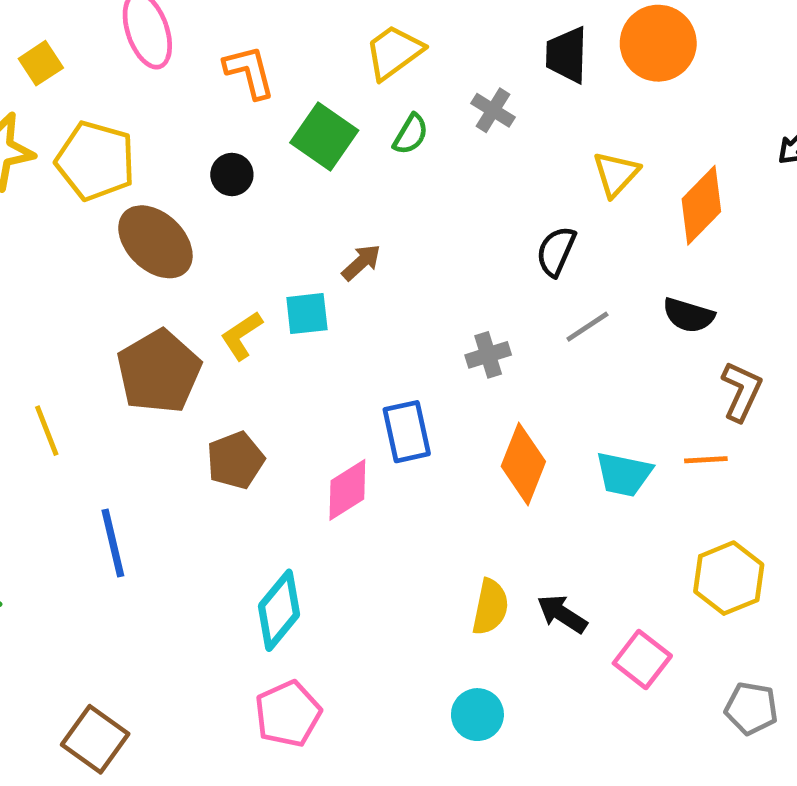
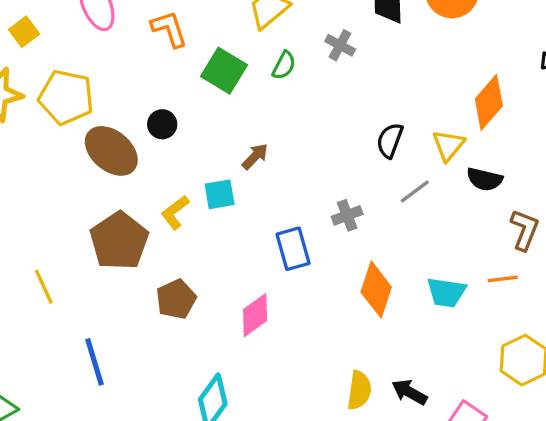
black circle: (232, 174) -> (162, 124), moved
yellow triangle: (616, 174) -> (448, 145), moved
blue rectangle: (407, 432) -> (293, 249), moved

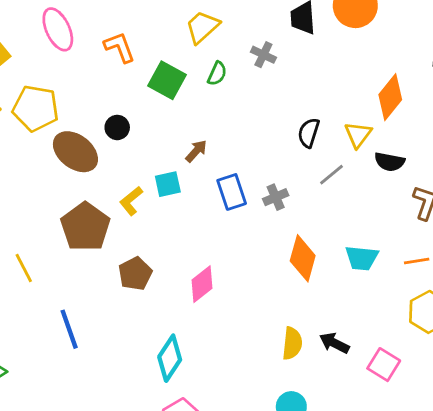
blue rectangle: (293, 249) -> (232, 192), moved
orange line: (503, 279) -> (417, 261), moved

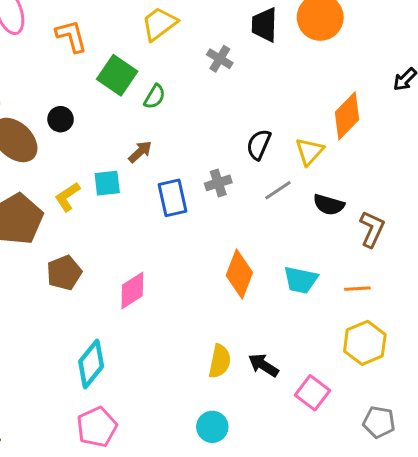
green semicircle: (217, 74) -> (155, 97), moved
black semicircle: (390, 162) -> (329, 205), moved
gray cross: (276, 197) -> (218, 183), moved

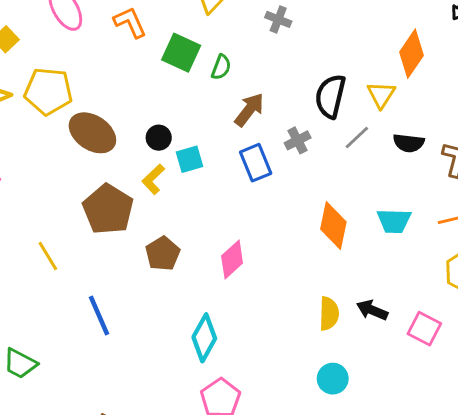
black circle: (61, 119) -> (159, 138), moved
black semicircle: (259, 144) -> (330, 96), size x1.4
brown arrow: (140, 152) -> (249, 110), moved, size x1.4

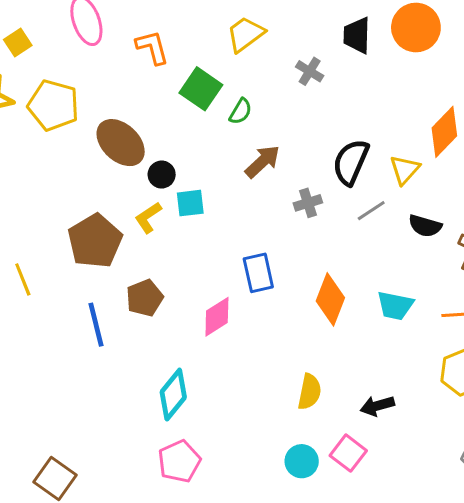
brown ellipse: (92, 133) -> (121, 143), moved
blue rectangle: (256, 163) -> (258, 273), moved
black arrow: (372, 310) -> (377, 406), moved, turned -48
blue line: (99, 315) -> (96, 325), moved
pink square: (424, 329) -> (348, 453), moved

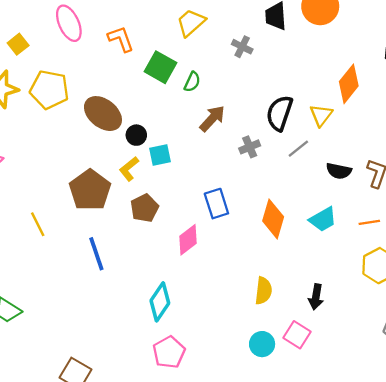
black semicircle: (425, 226) -> (339, 171), moved
brown pentagon: (145, 298) -> (144, 208), moved
cyan trapezoid: (395, 306) -> (323, 219), turned -36
black arrow: (377, 406) -> (316, 297), turned -60

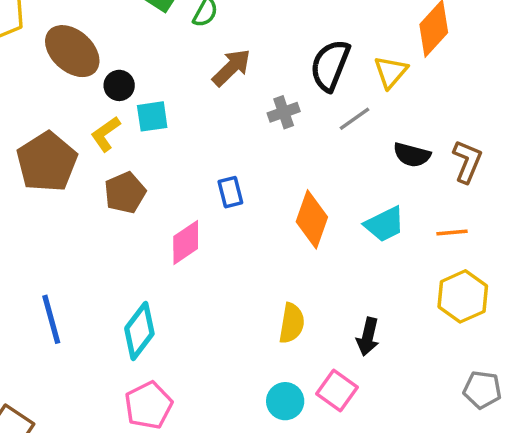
blue rectangle: (216, 204) -> (230, 192), size x0.7
blue line: (96, 254) -> (51, 319), moved

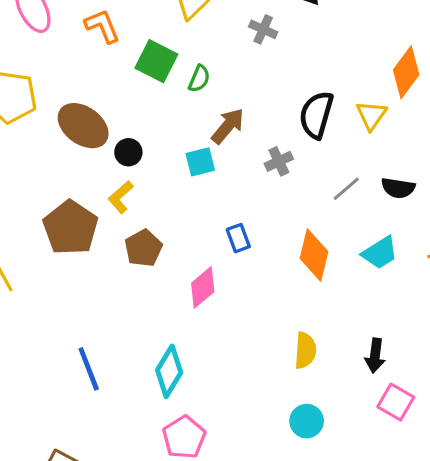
cyan square: (152, 116) -> (200, 162), moved
gray line: (355, 119) -> (346, 189), moved
pink square: (337, 391) -> (396, 402), moved

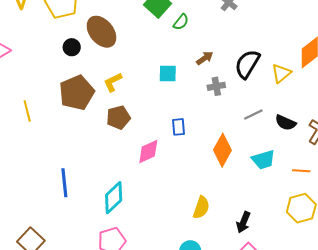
brown arrow: (228, 126) -> (205, 58), moved, size x0.7
black circle: (128, 152) -> (72, 47), moved

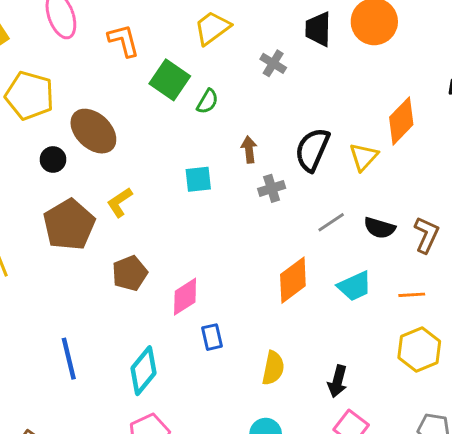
brown arrow: (205, 58) -> (249, 150), turned -54
brown pentagon: (118, 117) -> (130, 273), moved
blue rectangle: (179, 127) -> (212, 337), moved
orange diamond: (222, 150) -> (293, 280), turned 32

